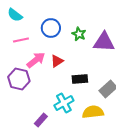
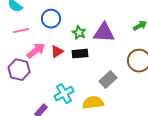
green star: (79, 34) -> (79, 33), moved
black rectangle: (80, 79) -> (80, 54), moved

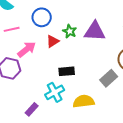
red triangle: (57, 52) -> (53, 41), moved
black rectangle: (80, 54) -> (67, 71), moved
gray rectangle: (108, 80) -> (109, 78), moved

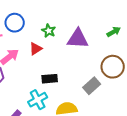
blue circle: (42, 17) -> (15, 23), moved
green star: (70, 31) -> (49, 31), moved

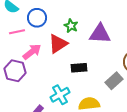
red triangle: (36, 49) -> (58, 44), size x1.5
black rectangle: (50, 79) -> (79, 68), moved

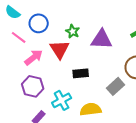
pink line: (17, 32) -> (19, 37), turned 49
red triangle: (58, 44) -> (60, 49), turned -30
purple hexagon: (15, 71) -> (33, 86), moved

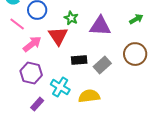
gray rectangle: (116, 86) -> (102, 65), moved
cyan cross: (62, 100) -> (60, 87), turned -30

